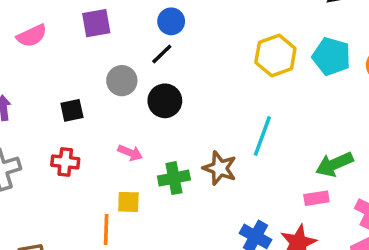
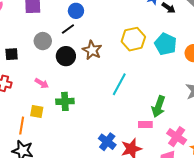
green arrow: (334, 164) -> (158, 106), turned -55
brown star: (220, 168) -> (92, 50), moved

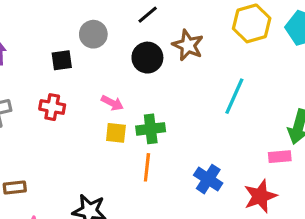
gray circle: (43, 41) -> (93, 34), moved
yellow square: (37, 111) -> (116, 133), moved
orange line: (22, 126) -> (147, 167), moved
blue cross: (107, 142) -> (208, 179), moved

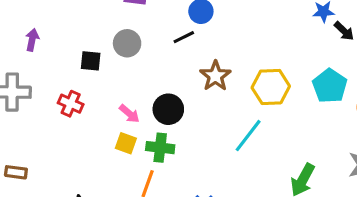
yellow hexagon: (252, 23) -> (271, 87), moved
black circle: (147, 58) -> (168, 109), moved

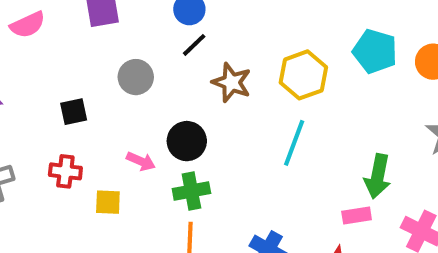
black line: (184, 37) -> (194, 45), moved
gray circle: (127, 43) -> (136, 77), moved
yellow square: (126, 143) -> (108, 202), moved

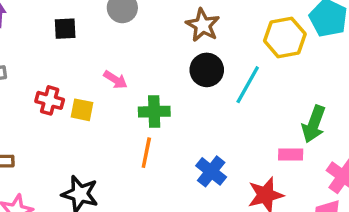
yellow hexagon: (303, 75) -> (285, 37), moved
black circle: (187, 141) -> (207, 70), moved
red cross: (65, 171) -> (50, 100), moved

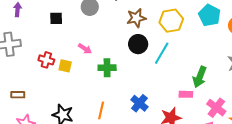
brown star: (203, 25) -> (136, 18), turned 30
yellow hexagon: (285, 37) -> (171, 21), moved
orange line: (146, 153) -> (101, 110), moved

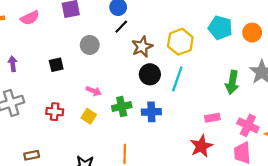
yellow square: (65, 66) -> (89, 116), moved, turned 32
green arrow: (200, 77) -> (232, 82), moved
blue cross: (139, 103) -> (151, 112), moved, turned -30

